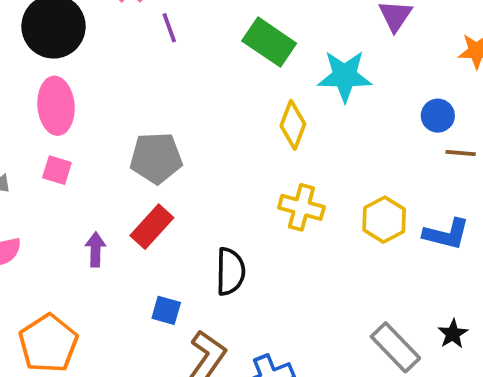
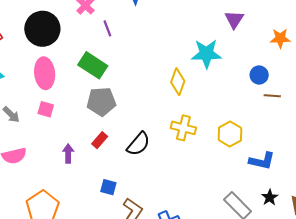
green rectangle: (269, 42) -> (93, 65), moved
red rectangle: (152, 227) -> (100, 140), size x0.7
blue L-shape: (446, 234) -> (262, 161), moved
black semicircle: (230, 272) -> (138, 144), moved, turned 40

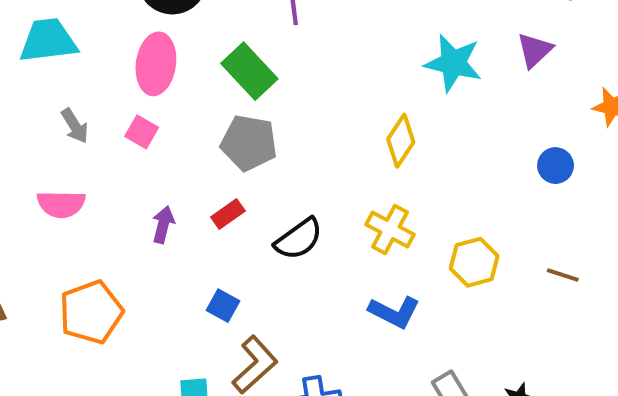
cyan star: (206, 54) -> (453, 63), moved
brown line: (272, 96) -> (563, 275), moved
blue L-shape: (262, 161) -> (394, 312), moved

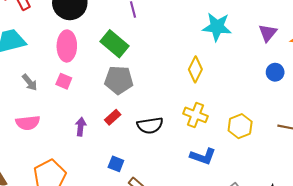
purple triangle: (535, 50) -> (268, 33), moved
black semicircle: (299, 239) -> (150, 125), turned 35

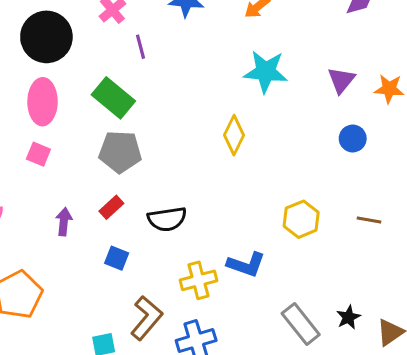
yellow cross: (195, 115) -> (199, 280), moved, turned -35
blue square: (116, 164) -> (117, 258), moved

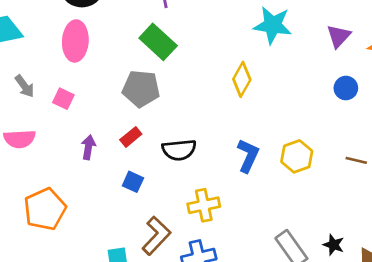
green rectangle: (113, 98) -> (158, 42), moved
pink square: (38, 154) -> (63, 99), moved
blue L-shape: (246, 264) -> (248, 156), moved, turned -88
black star: (348, 317) -> (334, 245), turned -30

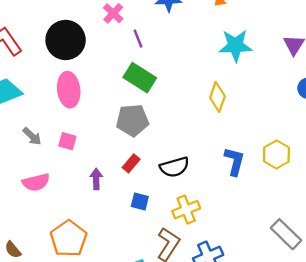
yellow cross: (204, 205) -> (186, 210), moved

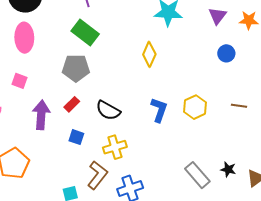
black semicircle: (174, 167) -> (108, 110), turned 40
purple arrow: (96, 179) -> (41, 115), size x1.6

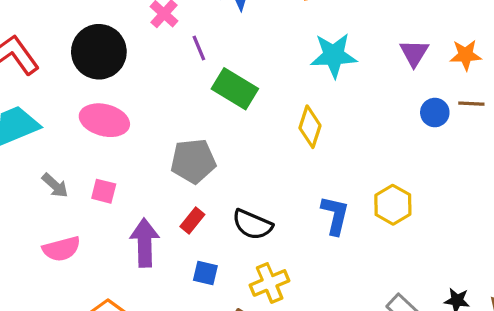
green rectangle: (85, 33) -> (235, 89), moved
pink ellipse: (24, 38) -> (104, 120), turned -68
brown line: (239, 106) -> (471, 104), moved

